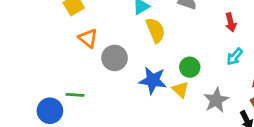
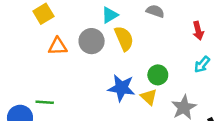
orange triangle: (88, 38) -> (58, 46), turned -42
gray circle: (115, 58) -> (92, 41), moved

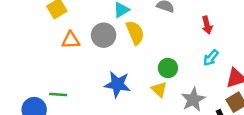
blue star: (121, 88) -> (117, 84), moved

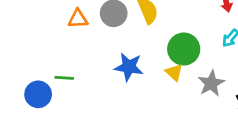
green circle: (168, 68) -> (184, 49), size x1.5

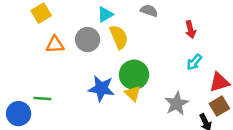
green circle: (184, 49) -> (134, 75), moved
yellow triangle: (174, 72) -> (133, 93), moved

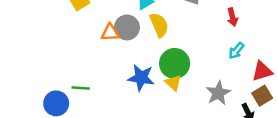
orange triangle: (55, 45) -> (110, 33), moved

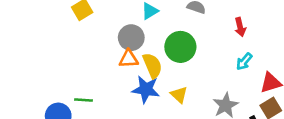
yellow semicircle: (159, 25) -> (152, 65), moved
orange triangle: (110, 33) -> (129, 59), moved
green circle: (175, 63) -> (180, 47), moved

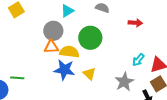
red arrow: (240, 27) -> (135, 23), turned -72
cyan arrow: (244, 62) -> (138, 60), moved
yellow semicircle: (152, 65) -> (69, 52), turned -60

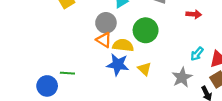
orange triangle: (51, 47) -> (104, 40), turned 35

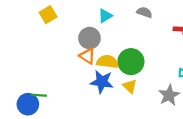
green circle: (146, 30) -> (131, 62), moved
green line: (67, 73) -> (39, 95), moved

